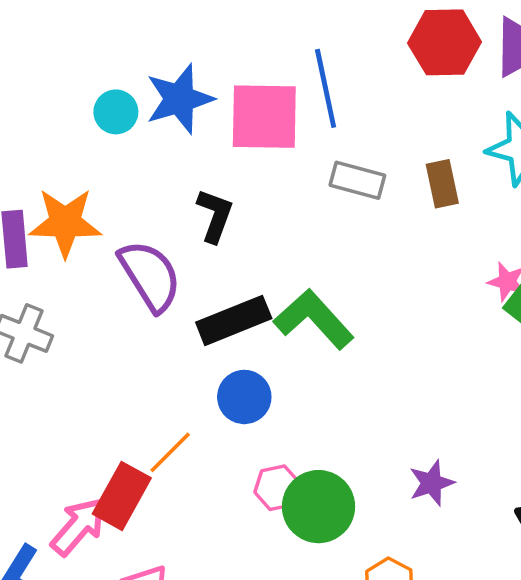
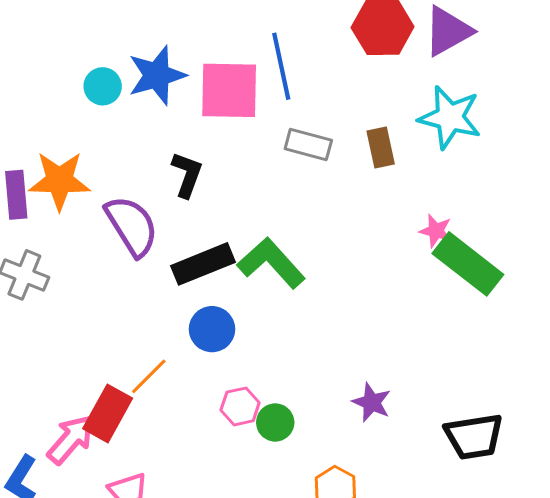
purple star: (432, 483) -> (372, 402), turned -30
green circle: (318, 507) -> (275, 422), size x0.6

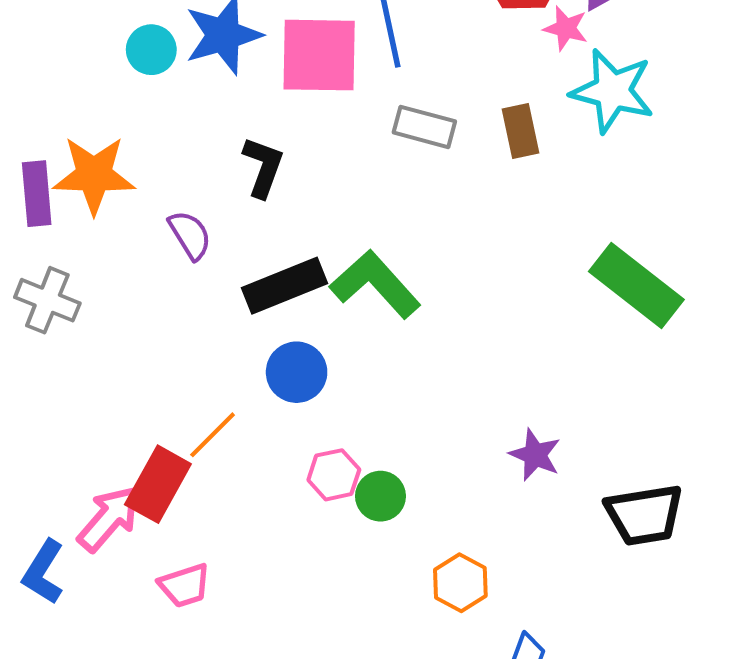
purple semicircle: (132, 226) -> (190, 235), size x0.6
pink star: (436, 231) -> (566, 28), moved
purple star: (372, 402) -> (535, 455), moved

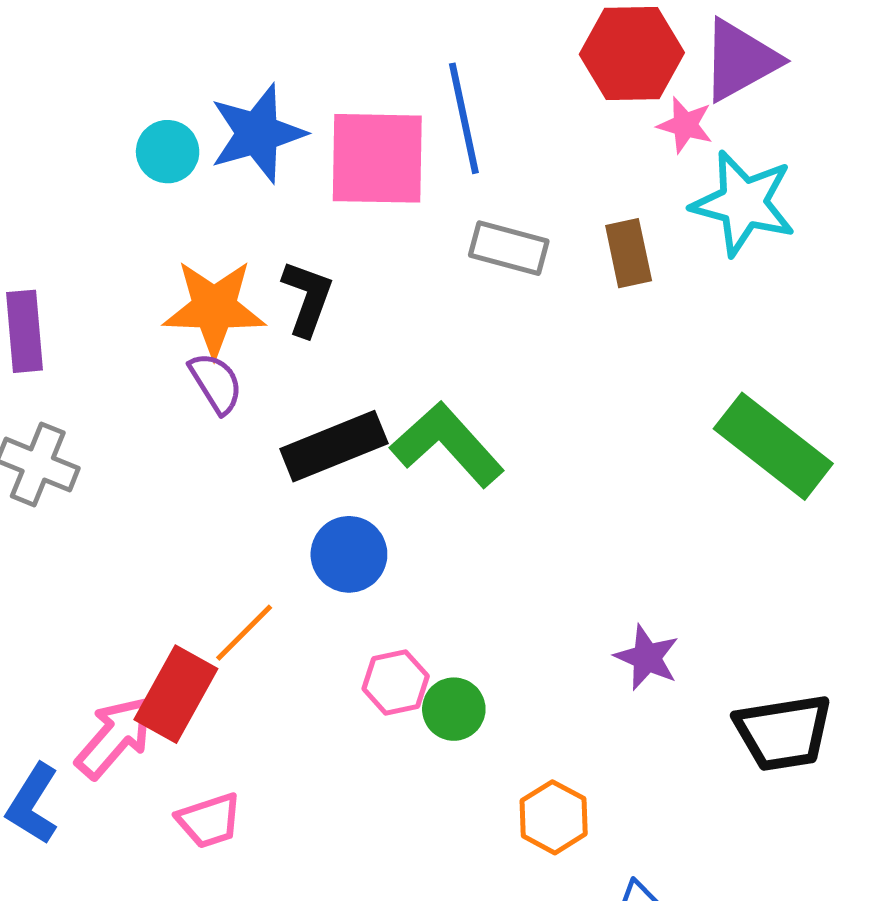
orange star: (94, 175) -> (214, 308), moved

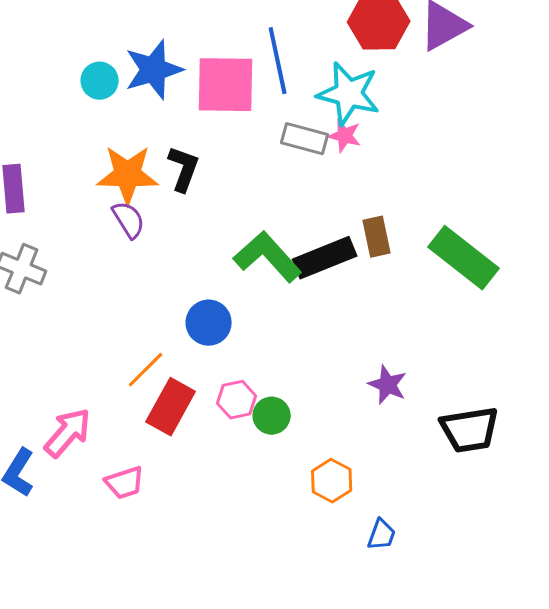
pink star: (685, 125) -> (345, 136), moved
cyan star: (743, 203) -> (349, 94), moved
brown rectangle: (629, 253) -> (377, 237), moved
black rectangle: (334, 446) -> (325, 258), moved
red rectangle: (176, 694) -> (171, 407), moved

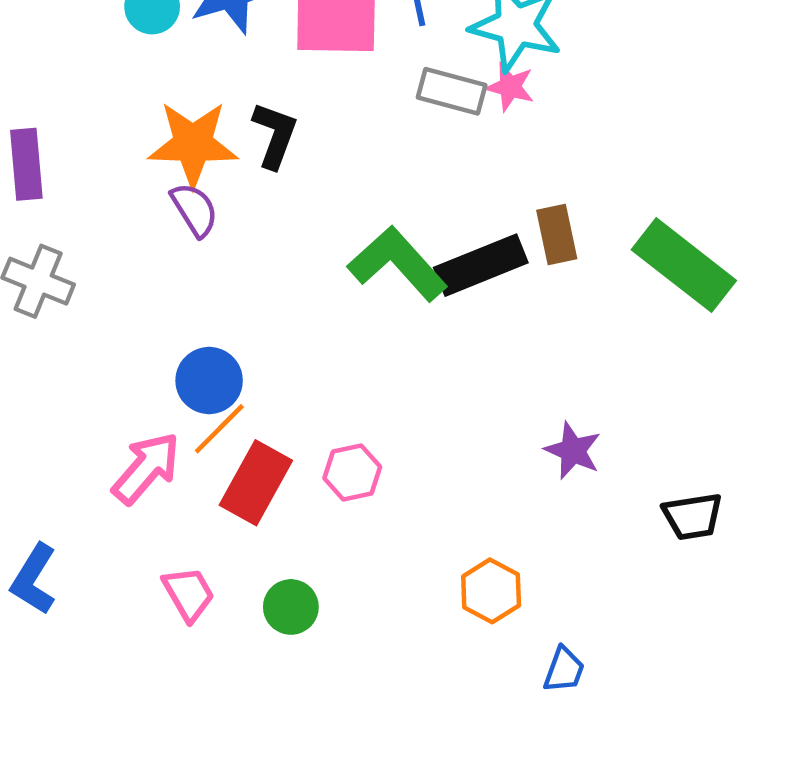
blue circle: (209, 323) -> (209, 381), moved
green circle: (272, 416) -> (291, 607), moved
black trapezoid: (470, 430) -> (693, 516), size x0.7
pink arrow: (68, 433) -> (146, 468), moved
pink trapezoid: (125, 483) -> (189, 594), turned -102

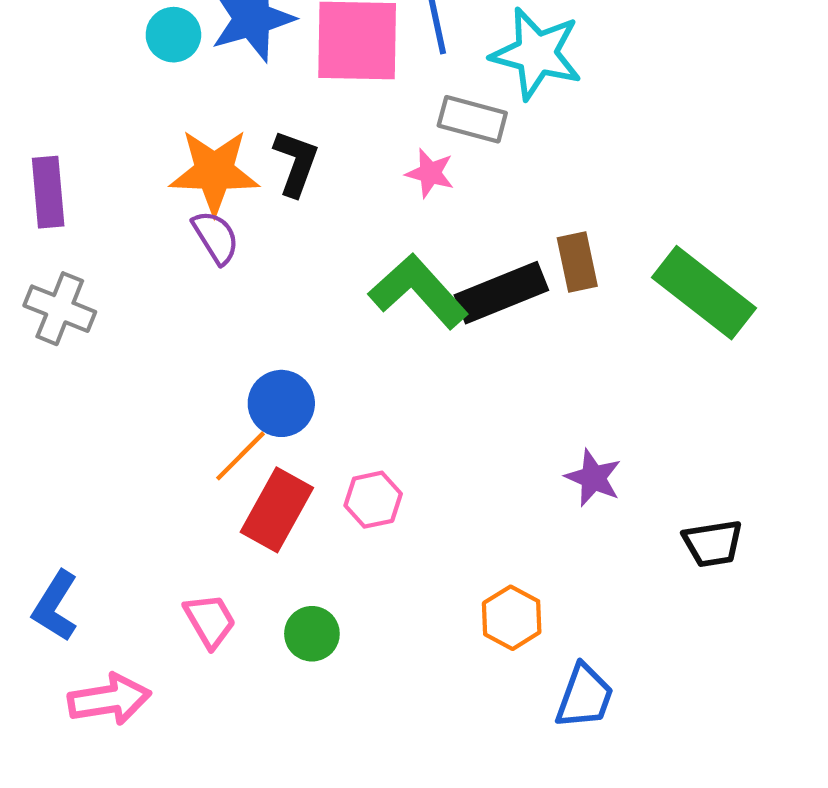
pink star: (510, 87) -> (430, 173), moved
blue circle: (209, 381) -> (281, 403), moved
pink arrow: (146, 468) -> (109, 699), moved, turned 40
blue trapezoid: (564, 670) -> (584, 696), size x1.4

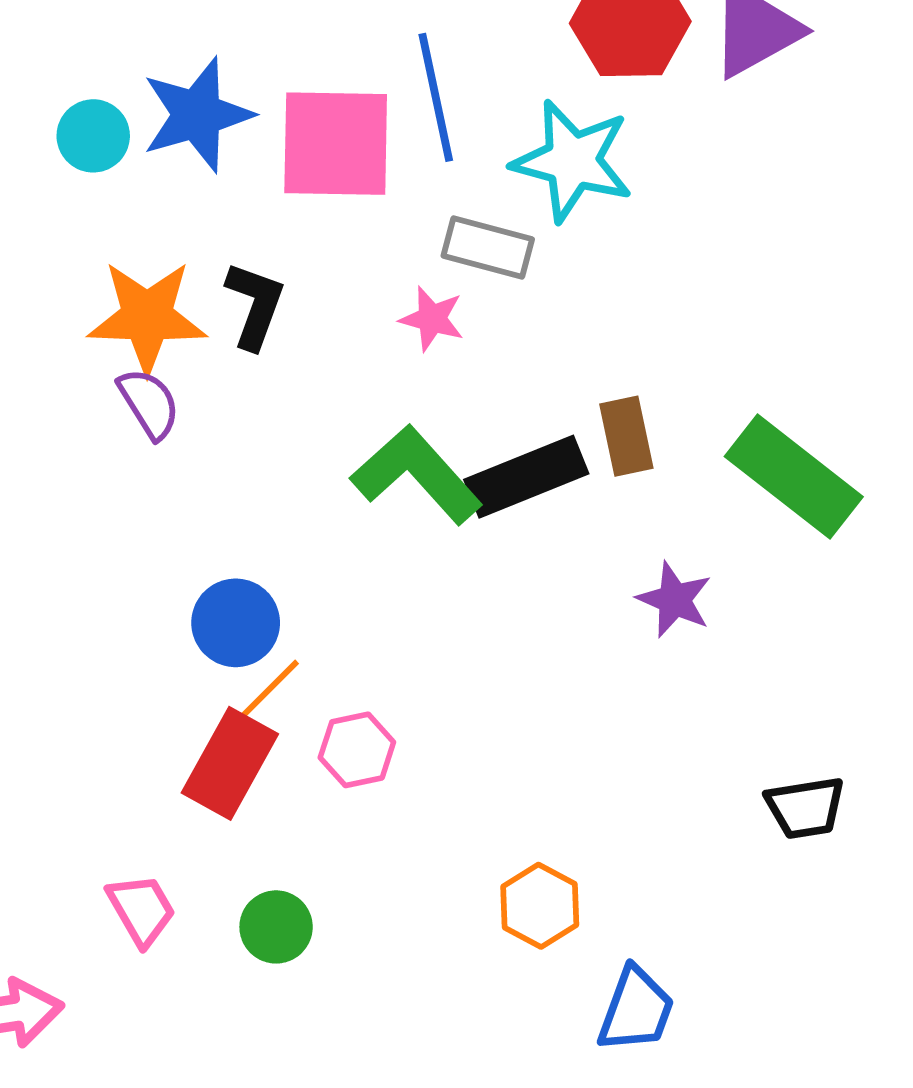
orange line: (241, 456) -> (266, 692), moved
purple star: (593, 478) -> (674, 600), moved

